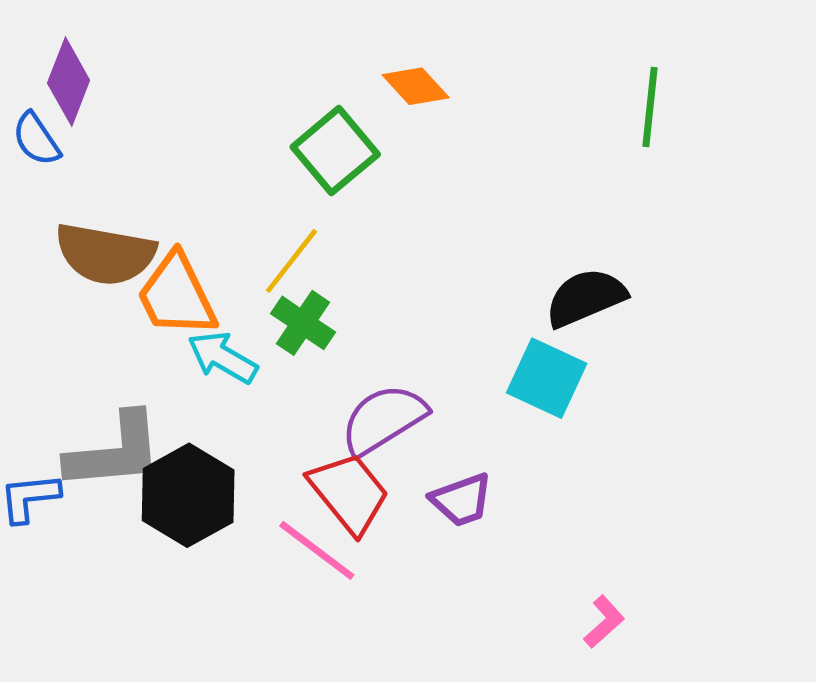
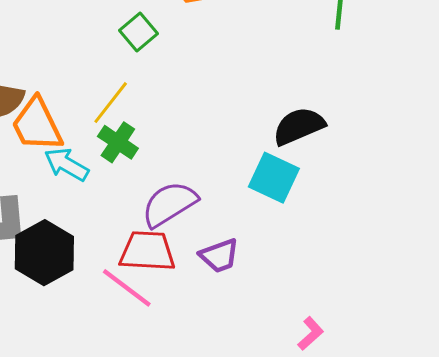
green square: (335, 151) -> (139, 32), size x0.7
red trapezoid: (349, 493) -> (147, 251), turned -48

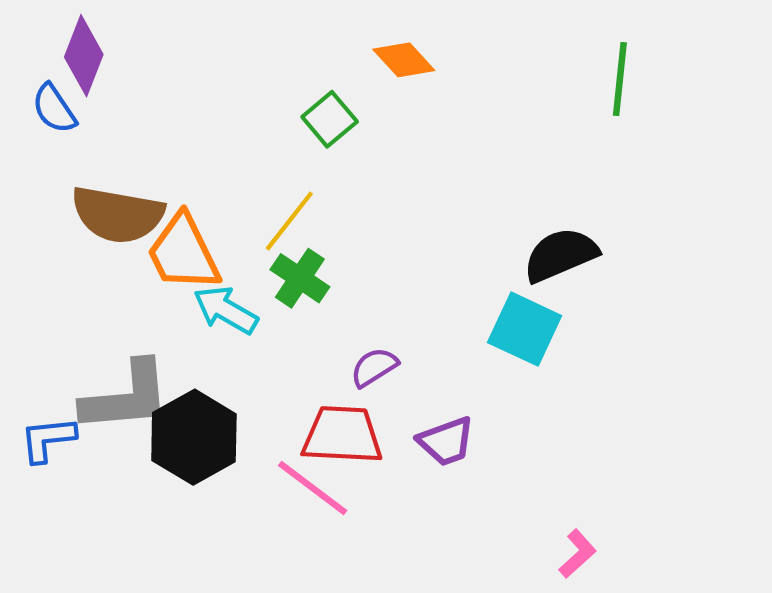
purple semicircle: (169, 204) -> (374, 367), size x0.6

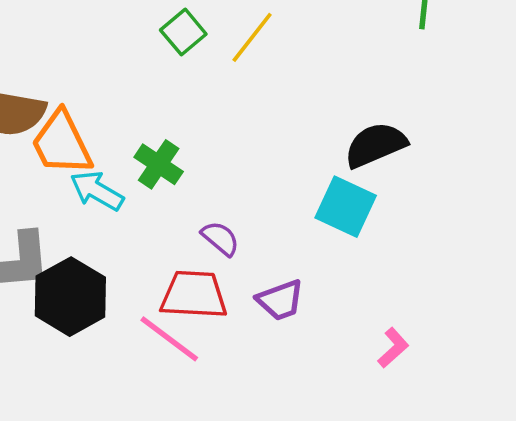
yellow line: (289, 221) -> (252, 37), moved
purple semicircle: (374, 367) -> (220, 238), turned 72
pink L-shape: (578, 554) -> (393, 348), moved

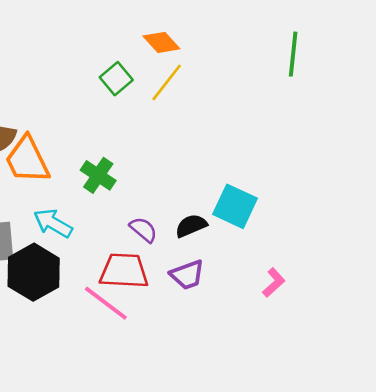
black semicircle: (376, 145) -> (191, 226), moved, size x0.7
cyan arrow: (97, 191) -> (53, 223), moved
pink L-shape: (393, 348) -> (274, 282), moved

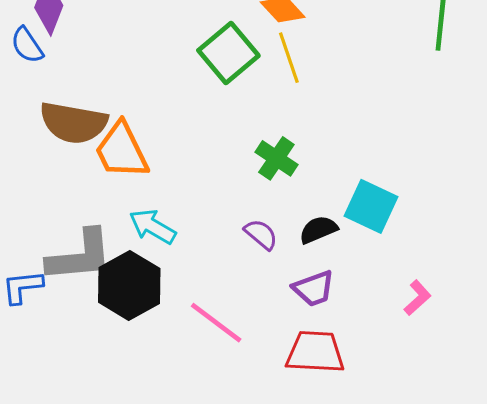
green square: (116, 79) -> (228, 53), size x1.5
yellow line: (167, 82) -> (289, 58), turned -57
green cross: (98, 175) -> (276, 158), moved
red trapezoid: (124, 271) -> (315, 352), moved

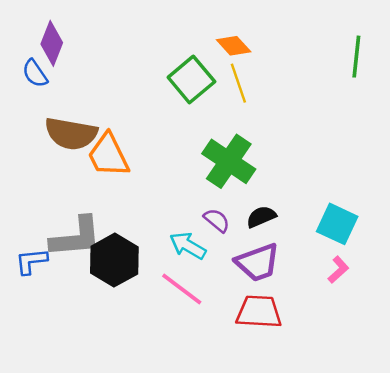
green cross: (276, 158) -> (229, 161), size x1.6
cyan square: (371, 206) -> (337, 224), moved
cyan arrow: (153, 227) -> (188, 246), moved
purple trapezoid: (314, 289) -> (258, 262), size x1.4

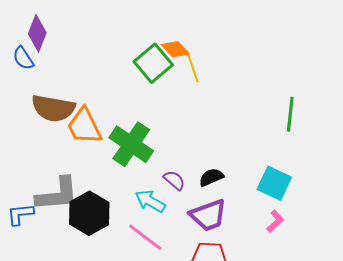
orange diamond: (234, 46) -> (175, 49), moved
green line: (356, 57) -> (290, 114), moved
green cross: (229, 161) -> (131, 144), moved

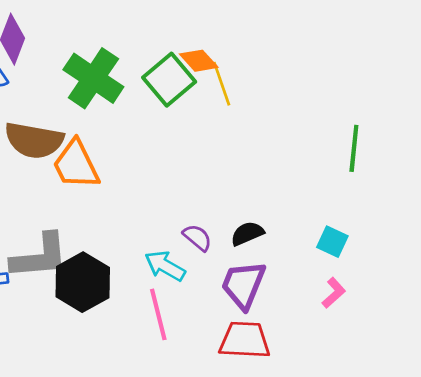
green cross: (131, 144) -> (93, 78), moved
cyan square: (274, 183) -> (332, 242), size x0.7
purple trapezoid: (208, 215) -> (243, 285), turned 132
pink line: (145, 237) -> (158, 314), turned 39

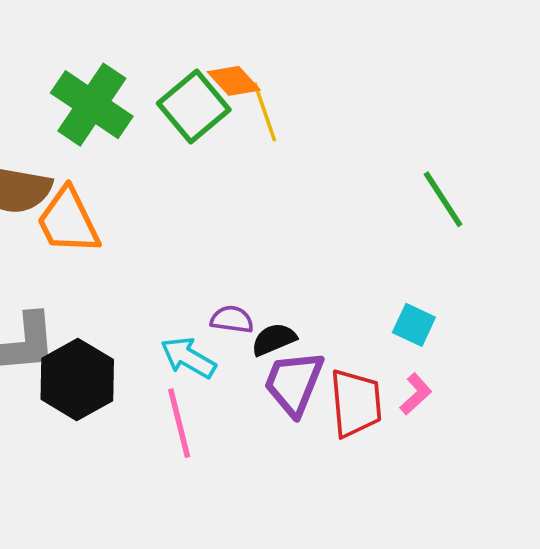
green line: (354, 148) -> (443, 199), turned -39
black semicircle: (247, 233) -> (274, 339), moved
purple semicircle: (197, 238) -> (232, 319), turned -32
red trapezoid: (245, 340) -> (356, 403), moved, turned 82

